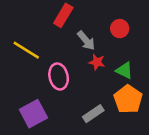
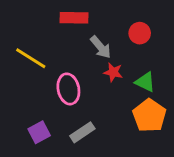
red rectangle: (63, 15) -> (74, 18), turned 60
purple square: (33, 114) -> (39, 132), size x0.7
gray rectangle: (93, 114) -> (82, 132), moved

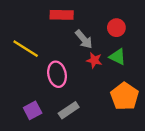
green triangle: (145, 82) -> (118, 57), moved

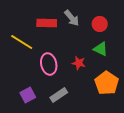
red rectangle: (62, 15) -> (47, 23), moved
gray arrow: (84, 39) -> (72, 18), moved
red star: (94, 60) -> (79, 63), moved

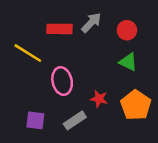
gray arrow: (72, 18) -> (91, 23), turned -96
red star: (79, 63) -> (99, 99), moved
purple square: (28, 95) -> (35, 120), turned 35

